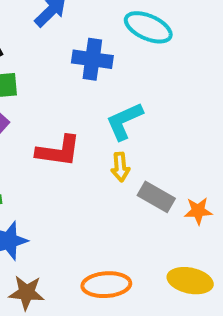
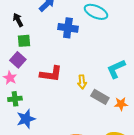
cyan L-shape: (124, 121) -> (116, 69), moved

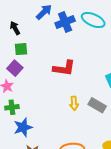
blue cross: (68, 28) -> (65, 22), moved, turned -30
red L-shape: (51, 74) -> (64, 68), moved
yellow arrow: (82, 82) -> (74, 103), moved

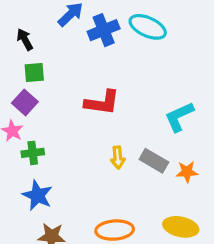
green cross: (12, 107) -> (33, 153), moved
blue star: (23, 127) -> (37, 195), turned -30

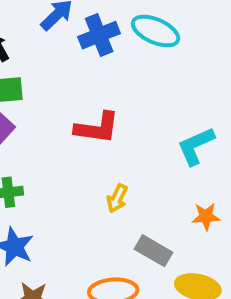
yellow arrow: (118, 158) -> (117, 198), turned 30
gray rectangle: (154, 161) -> (153, 251), moved

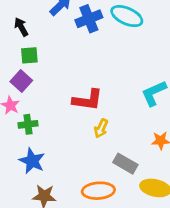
red L-shape: (97, 128) -> (88, 100), moved

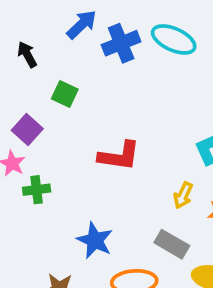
green square: (29, 55) -> (65, 94), moved, turned 30
yellow arrow: (101, 128) -> (183, 195), moved
blue star: (32, 161) -> (95, 240), moved

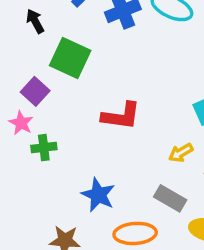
green square: (65, 94) -> (70, 58), size x1.6
yellow arrow: (183, 195) -> (181, 153), turned 35

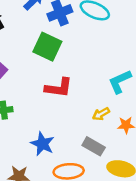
green square: (70, 58) -> (47, 47), moved

